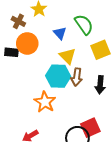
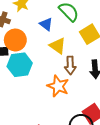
cyan hexagon: (58, 76) -> (20, 65), moved
orange star: (45, 102) -> (58, 86), moved

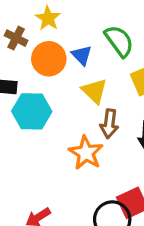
orange circle: (15, 40) -> (49, 59), moved

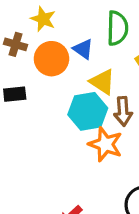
green semicircle: (119, 41) -> (117, 28), turned 48
cyan hexagon: (32, 111) -> (88, 111), moved

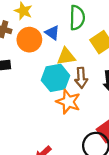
yellow triangle: (102, 82) -> (66, 56), turned -42

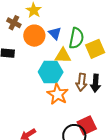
green semicircle: (77, 18) -> (76, 38), moved
brown arrow: (81, 78) -> (82, 82), moved

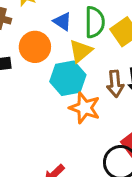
orange circle: (34, 36) -> (35, 47), moved
yellow triangle: (63, 56) -> (81, 51), turned -30

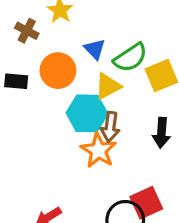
green semicircle: (95, 22) -> (130, 58), turned 44
brown arrow: (115, 84) -> (110, 127), moved

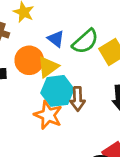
yellow triangle: (108, 86) -> (48, 67), moved
orange star: (98, 150) -> (48, 115), moved

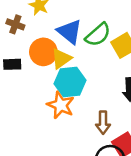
blue triangle: (56, 39) -> (70, 32), size x1.5
brown arrow: (78, 99) -> (103, 123), moved

